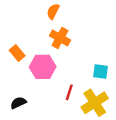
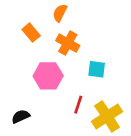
orange rectangle: (17, 53) -> (31, 33), moved
cyan square: (100, 72) -> (97, 69), moved

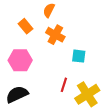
pink hexagon: (48, 76) -> (20, 60), moved
black semicircle: (21, 116) -> (17, 94), size x1.5

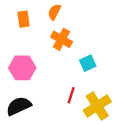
orange rectangle: (25, 26) -> (23, 19), moved, turned 32
cyan square: (79, 56) -> (88, 63), turned -32

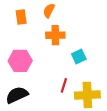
orange cross: (62, 39) -> (55, 35), turned -30
yellow cross: (97, 106) -> (87, 95), turned 30

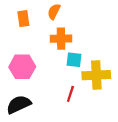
cyan square: (79, 57) -> (74, 60), moved, turned 32
yellow cross: (87, 95) -> (96, 75), moved

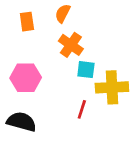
orange cross: (61, 39) -> (71, 45), turned 36
black semicircle: (19, 104) -> (21, 122), turned 40

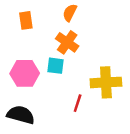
orange semicircle: (63, 13) -> (70, 13), moved
cyan square: (86, 70) -> (56, 66), moved

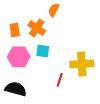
orange rectangle: (26, 20) -> (15, 30), moved
orange cross: (67, 42) -> (37, 28), moved

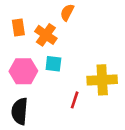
orange rectangle: (15, 30) -> (18, 27), moved
black semicircle: (16, 89) -> (20, 111), turned -100

